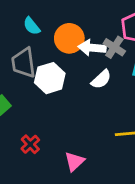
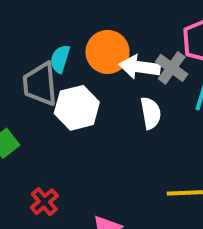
cyan semicircle: (32, 26) -> (60, 59), moved, turned 54
white semicircle: (101, 79) -> (151, 113), turned -60

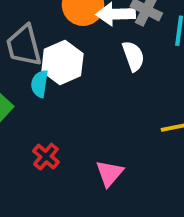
cyan semicircle: (60, 59) -> (40, 84), moved

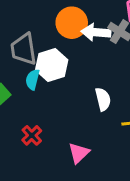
white semicircle: (133, 56) -> (103, 99), moved

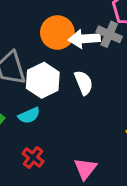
cyan semicircle: (33, 79) -> (29, 115), moved, turned -120
white semicircle: (103, 99) -> (84, 83), moved

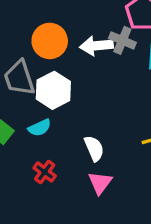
orange circle: (57, 33) -> (50, 41), moved
white semicircle: (84, 83) -> (94, 148), moved

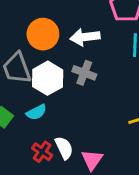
gray cross: (122, 40) -> (84, 73), moved
white semicircle: (94, 148) -> (64, 148), moved

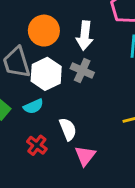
white arrow: (85, 37) -> (85, 36), turned -80
white semicircle: (64, 148) -> (68, 129), moved

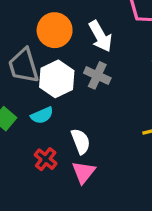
white arrow: (85, 36) -> (100, 36), turned -36
pink triangle: (85, 156) -> (84, 172), moved

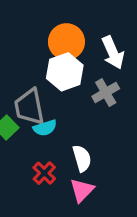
gray trapezoid: (24, 66) -> (29, 107), moved
gray cross: (97, 75) -> (106, 93), turned 30
white hexagon: (57, 79) -> (65, 72), moved

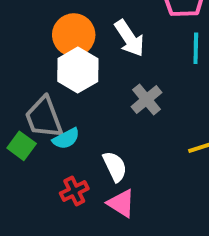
gray cross: (106, 93) -> (147, 100), moved
red cross: (44, 173) -> (74, 191), turned 30
pink triangle: (82, 190) -> (121, 203), turned -32

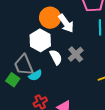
orange circle: (74, 35) -> (50, 18), moved
white semicircle: (115, 166) -> (56, 57), moved

